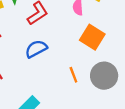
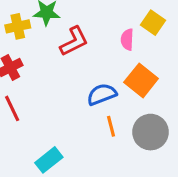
blue semicircle: (36, 49) -> (102, 94), moved

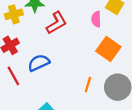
blue semicircle: (102, 94) -> (39, 63), moved
orange line: (111, 126) -> (88, 85), turned 35

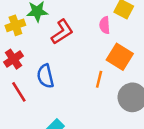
blue semicircle: (39, 63) -> (45, 76), turned -75
orange line: (88, 85) -> (99, 79), moved

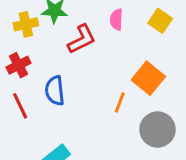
pink semicircle: (105, 25) -> (116, 20), moved

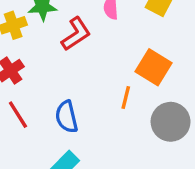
blue semicircle: (55, 91) -> (67, 117), moved

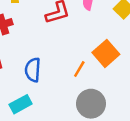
gray circle: (171, 122) -> (91, 104), moved

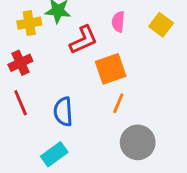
orange square: (106, 53) -> (111, 69), moved, turned 30

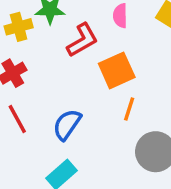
blue semicircle: (63, 112) -> (67, 125), turned 44

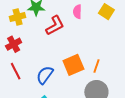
orange square: (117, 70) -> (73, 65), moved
orange line: (129, 109) -> (96, 66), moved

